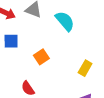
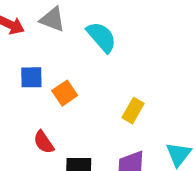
blue square: (11, 41) -> (31, 77), moved

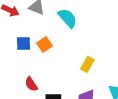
orange square: (65, 93) -> (44, 45), moved

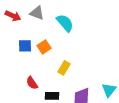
yellow rectangle: (87, 64) -> (64, 68), moved

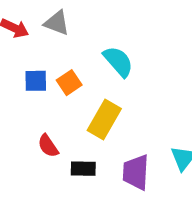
cyan semicircle: (65, 23) -> (118, 61), moved
yellow rectangle: (64, 68) -> (104, 119), size x1.5

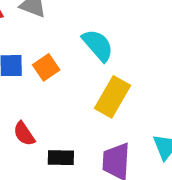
yellow rectangle: (104, 119) -> (113, 97), moved

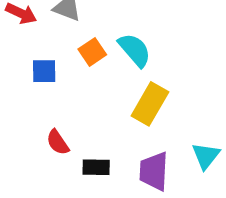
orange square: (46, 67) -> (92, 52), moved

